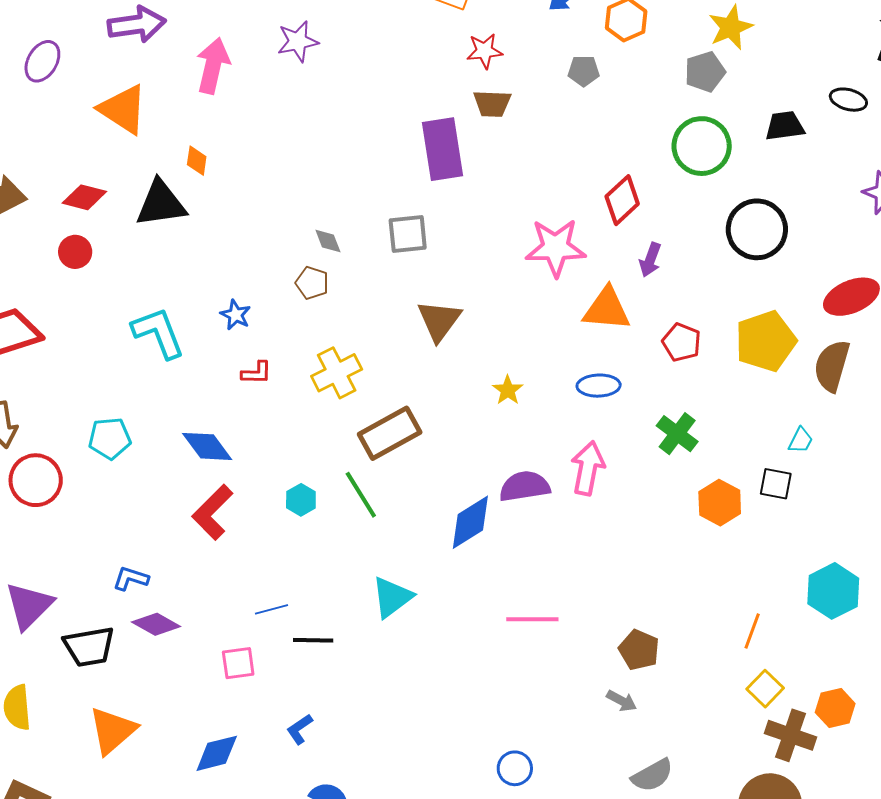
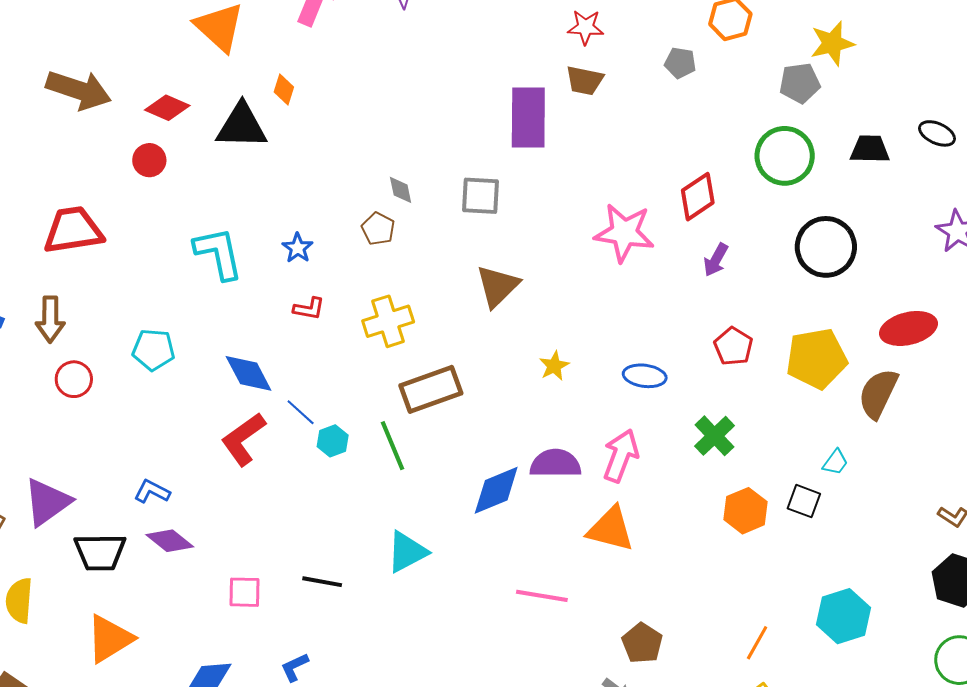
orange triangle: (607, 309) -> (611, 529), moved
red circle: (36, 480) -> (74, 379), size x0.7
blue line: (271, 609) -> (301, 412), moved, turned 48

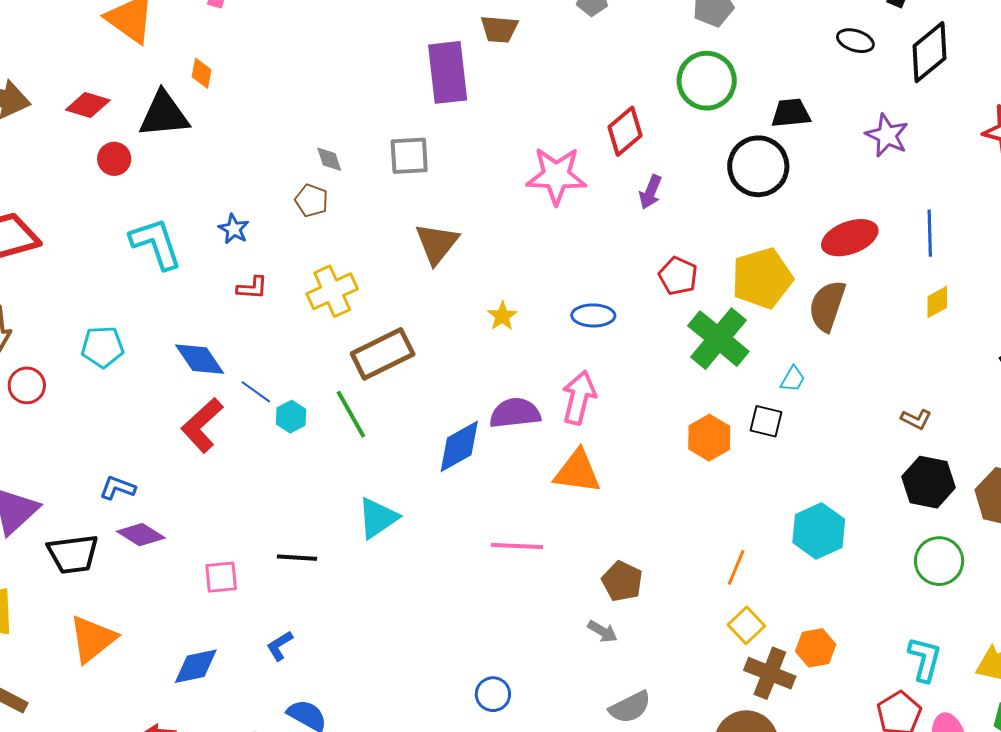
black trapezoid: (870, 149) -> (791, 113), moved
red circle: (149, 160) -> (114, 159), moved
green cross: (714, 436) -> (718, 339), moved, size x1.5

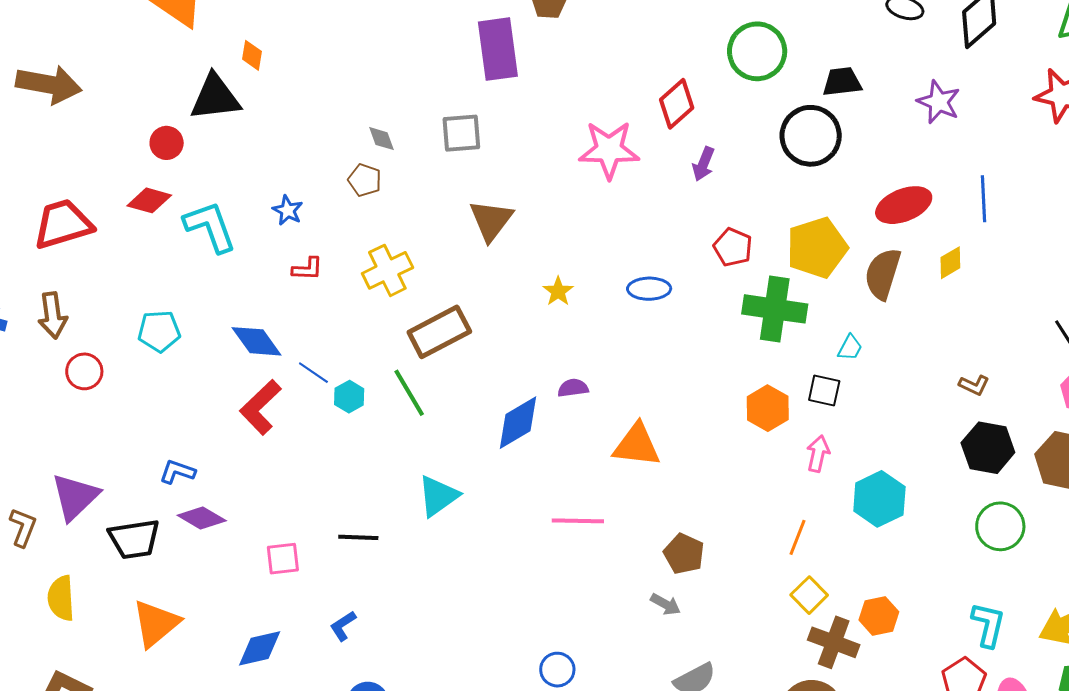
red diamond: (88, 105) -> (149, 200), moved
yellow diamond: (937, 302) -> (950, 263), moved
green cross: (718, 339) -> (775, 309), turned -30
pink arrow: (579, 398) -> (818, 454), moved, size x0.7
purple semicircle: (515, 413) -> (573, 388), size x0.6

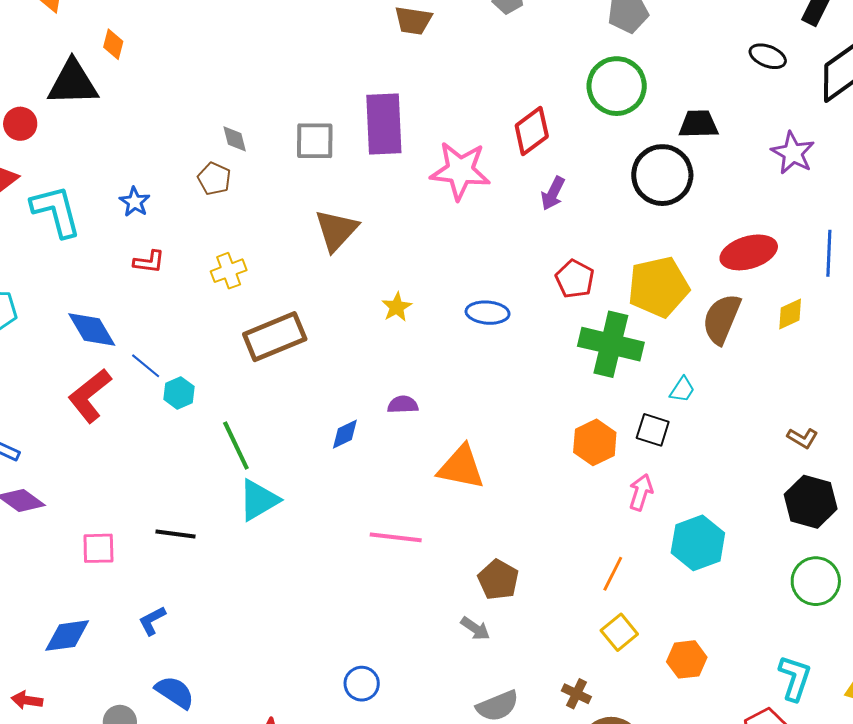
purple rectangle: (498, 49) -> (384, 124), moved
yellow cross: (387, 270) -> (229, 271), size x0.7
green line: (409, 393) -> (236, 445), moved
blue diamond: (518, 423) -> (345, 434), size x0.6
brown cross: (834, 642) -> (576, 694), moved, size x0.6

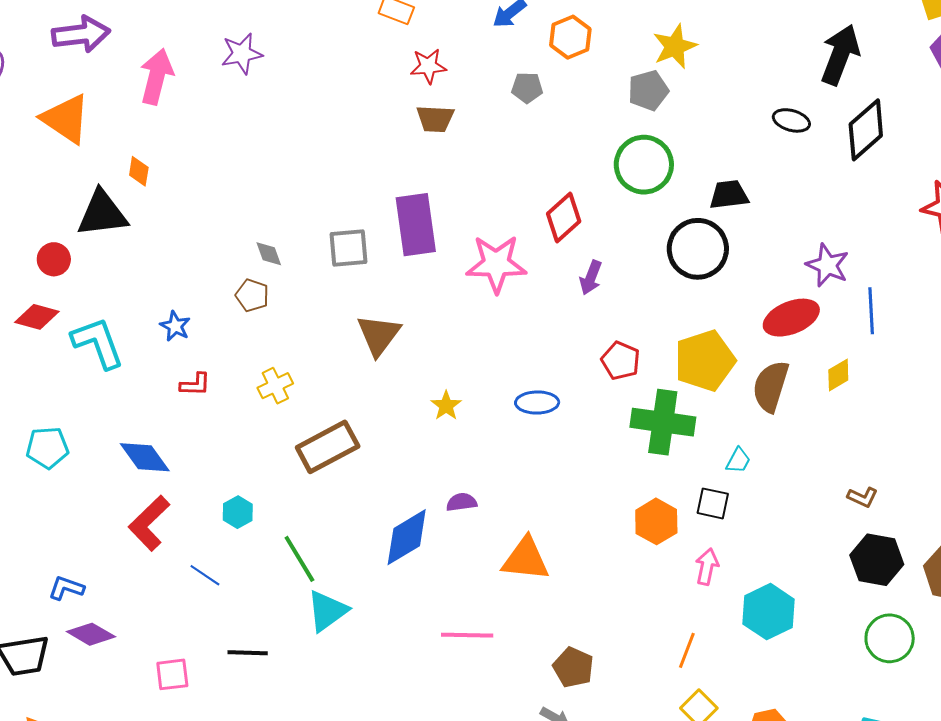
purple star: (793, 153) -> (827, 265), moved
blue line: (146, 366) -> (205, 575), moved
blue diamond: (345, 434) -> (407, 537), size x1.8

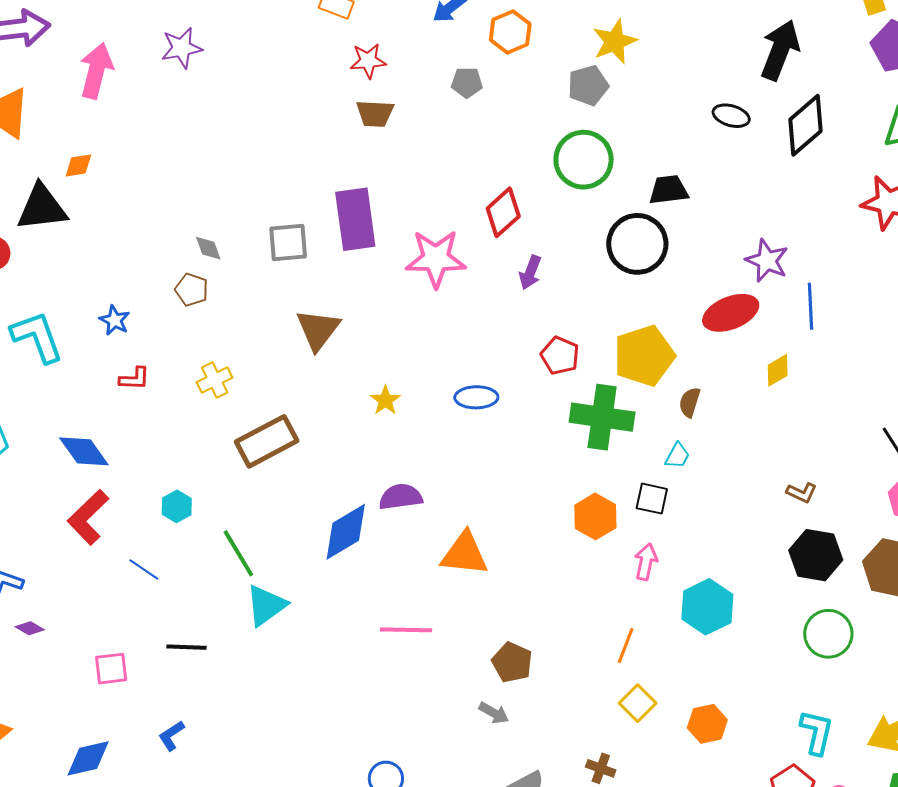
orange diamond: (139, 171) -> (78, 165), turned 72
brown semicircle: (771, 386) -> (690, 402), moved, size x0.6
purple semicircle: (462, 502) -> (401, 497), size x1.4
purple diamond: (91, 634) -> (30, 628), size x0.6

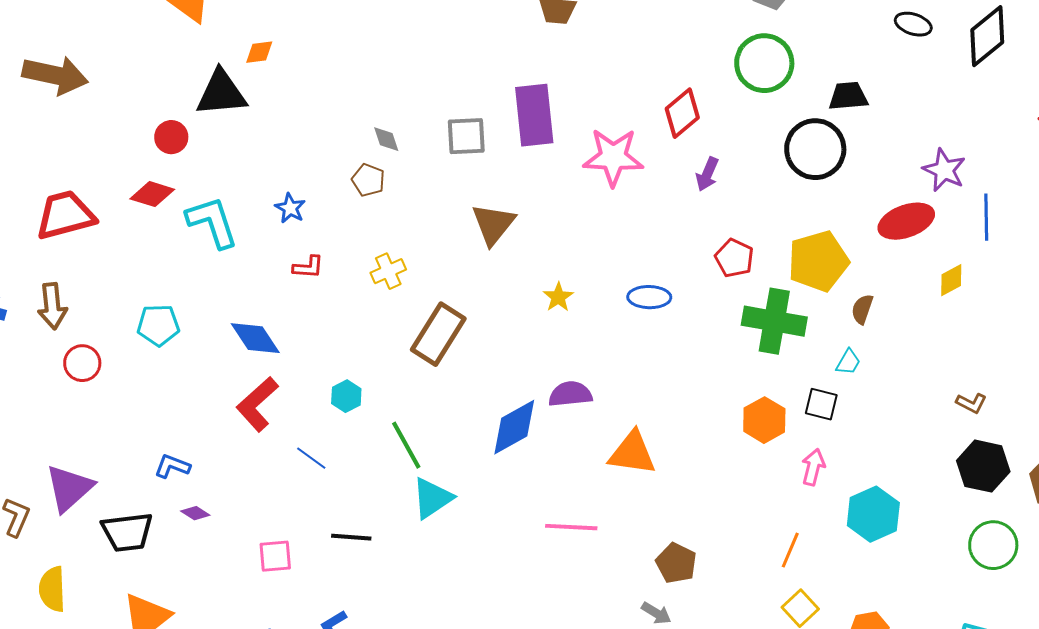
brown rectangle: (267, 441) -> (438, 334), turned -32

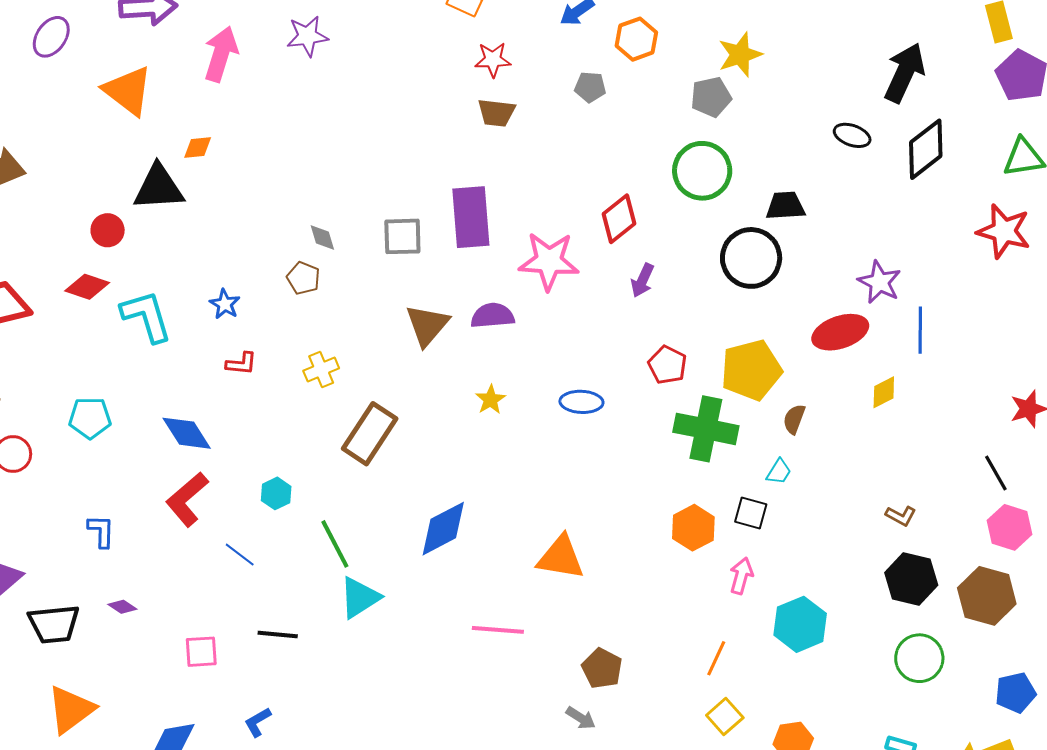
purple semicircle: (570, 394) -> (493, 316), moved
blue L-shape: (172, 466) -> (101, 531), moved, turned 69

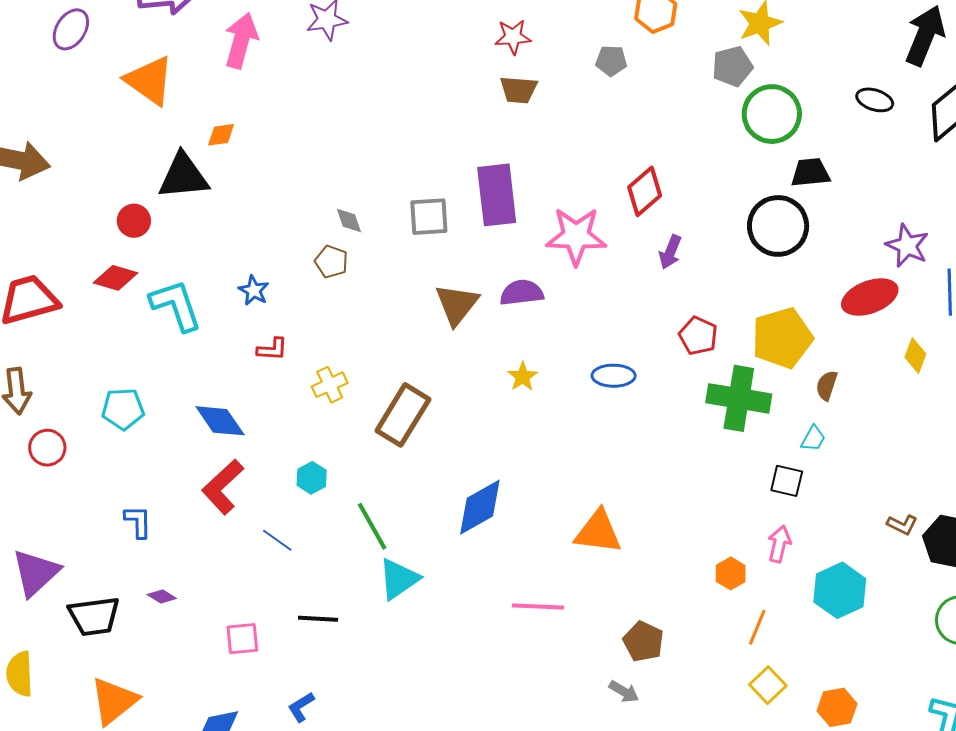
green circle: (702, 171) -> (772, 114), moved
yellow cross: (321, 370) -> (330, 385), moved
yellow diamond: (884, 392) -> (915, 356), turned -40
brown L-shape: (901, 516) -> (902, 525), moved
orange hexagon: (693, 528) -> (731, 573), moved, size x0.7

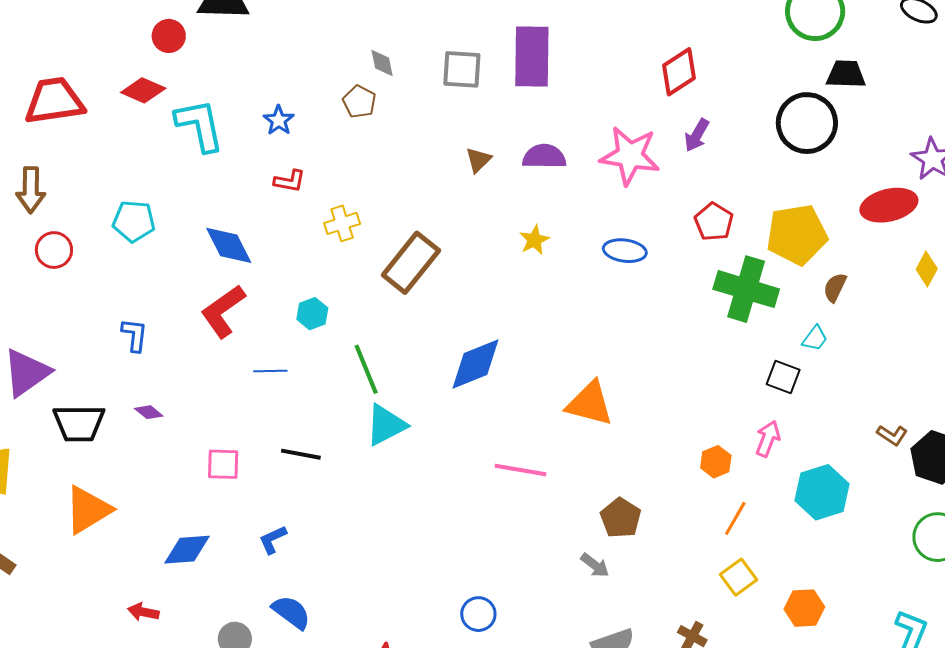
pink star: (576, 236) -> (630, 156), moved
brown triangle: (457, 304) -> (478, 160), size x0.6
blue line: (277, 540) -> (270, 371), turned -44

